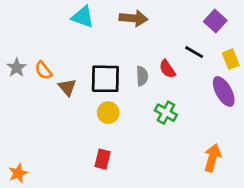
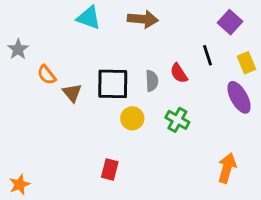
black line: (194, 52) -> (207, 55), turned 42
gray star: (17, 68) -> (18, 49), moved
yellow circle: (108, 113) -> (132, 118), moved

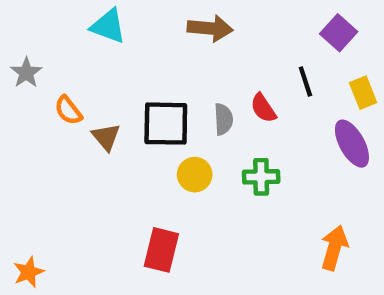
cyan triangle: (89, 18) -> (108, 26), moved
green cross: (177, 120) -> (261, 177), turned -30
red rectangle: (110, 169) -> (161, 250), size x1.4

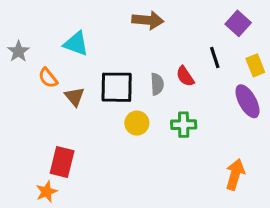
cyan triangle: (108, 26) -> (76, 44), moved
red rectangle: (161, 250) -> (62, 162), moved
orange star: (28, 272) -> (46, 192), moved

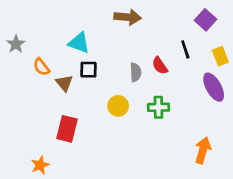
cyan triangle: (76, 44) -> (79, 43), moved
black square: (117, 87) -> (89, 70), moved, size x0.6
red rectangle: (62, 162) -> (67, 129), moved

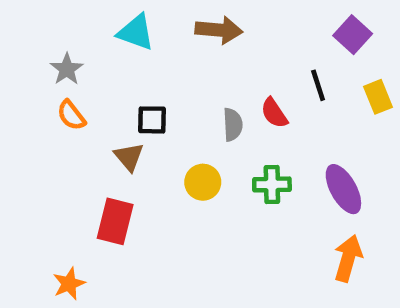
cyan triangle: (79, 43) -> (136, 32), moved
gray star: (16, 44) -> (67, 69), moved
brown triangle: (64, 83) -> (129, 157), moved
purple ellipse: (214, 87) -> (343, 189), moved

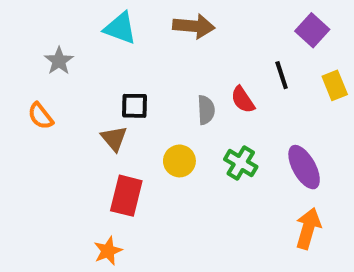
orange semicircle: (71, 115) -> (41, 116), moved
green cross: (272, 184) -> (241, 163), turned 32
red rectangle: (115, 221) -> (126, 196), moved
orange star: (69, 284) -> (108, 251), moved

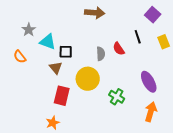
cyan triangle: (120, 28) -> (48, 42), moved
yellow circle: (179, 161) -> (88, 79), size x1.5
green cross: (241, 163) -> (117, 97), moved

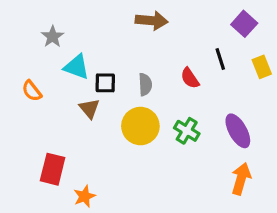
gray star: (29, 30) -> (53, 37), moved
gray semicircle: (101, 54) -> (145, 84), moved
red rectangle: (62, 96) -> (53, 169), moved
green cross: (117, 97) -> (187, 131), moved

